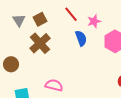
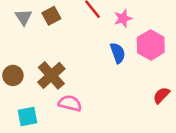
blue semicircle: (81, 38) -> (118, 53), moved
brown cross: (40, 43) -> (51, 75), moved

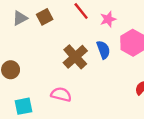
gray triangle: (24, 17) -> (20, 18), turned 35
brown cross: (51, 75) -> (75, 57), moved

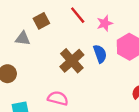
gray triangle: (20, 18) -> (23, 39), moved, turned 35

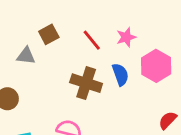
red line: (78, 15) -> (92, 40), moved
brown cross: (72, 61) -> (86, 83), turned -30

